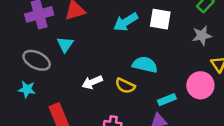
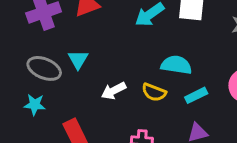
cyan triangle: (65, 45) -> (78, 59), moved
cyan rectangle: (167, 100) -> (196, 95), moved

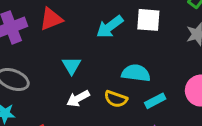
cyan triangle: (78, 59) -> (72, 66), moved

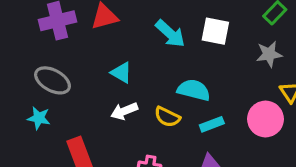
cyan arrow: (110, 27) -> (170, 34), turned -108
cyan triangle: (72, 66) -> (121, 73), turned -36

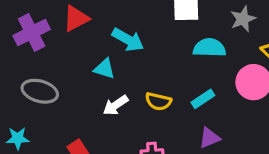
cyan arrow: (170, 34) -> (128, 40), moved
cyan semicircle: (194, 90) -> (209, 48), moved
cyan star: (39, 118) -> (18, 138), moved

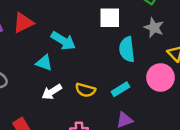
gray star: (243, 19) -> (154, 28), turned -30
cyan semicircle: (209, 48) -> (127, 49), turned -100

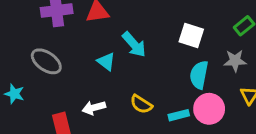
gray star: (154, 28) -> (235, 61), turned 30
pink circle: (161, 77) -> (209, 109), moved
white arrow: (52, 92) -> (94, 108), moved

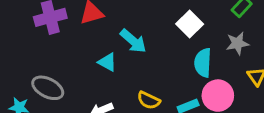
white square: (191, 35) -> (190, 24), turned 35
gray ellipse: (46, 61) -> (48, 88), moved

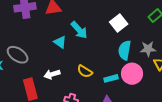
gray star: (237, 43) -> (148, 49), moved

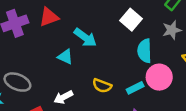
gray star: (148, 49) -> (172, 30), moved

